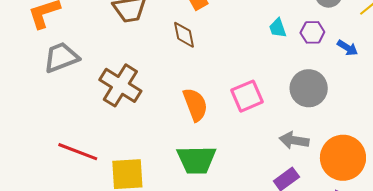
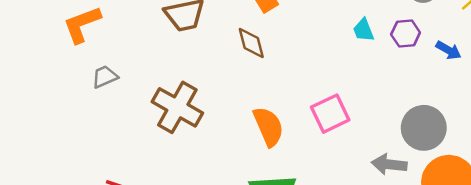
gray trapezoid: (61, 57) -> (105, 77), size x0.6
gray circle: (309, 88) -> (424, 128), moved

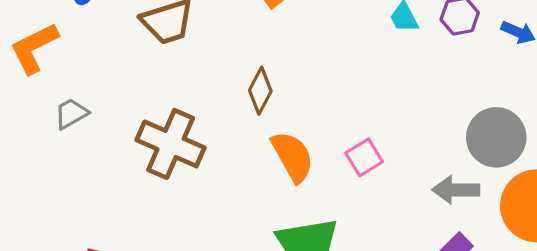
brown diamond: (251, 43) -> (260, 91), moved, turned 48
pink square: (330, 114) -> (364, 157), moved, size x0.7

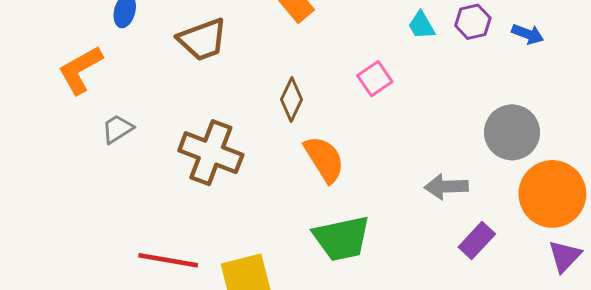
pink square: (364, 157) -> (375, 79), moved
gray arrow: (456, 190) -> (446, 187), moved

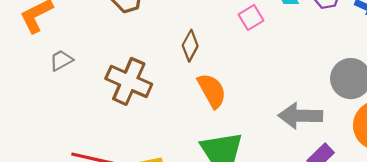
pink square: (375, 79) -> (251, 17), moved
gray arrow: (446, 187) -> (300, 116), size x1.4

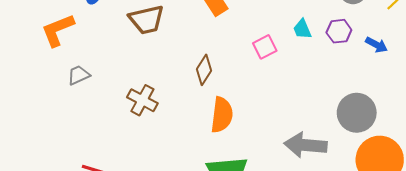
brown cross: (129, 81) -> (142, 100), size x0.7
orange semicircle: (212, 91) -> (222, 115), turned 32

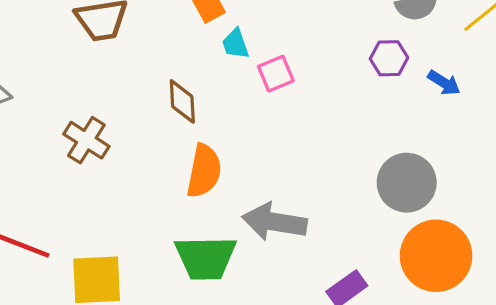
cyan trapezoid: (302, 29) -> (235, 44), moved
brown diamond: (204, 70) -> (182, 101), turned -40
gray arrow: (305, 145) -> (274, 222), moved

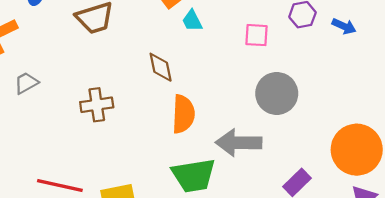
pink square: (276, 74) -> (257, 35), moved, turned 35
brown cross: (86, 140) -> (97, 105), turned -32
gray circle: (407, 183) -> (277, 93), moved

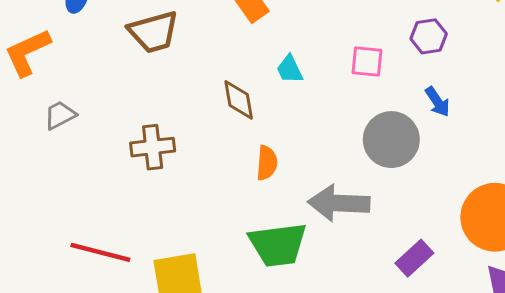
cyan trapezoid: (192, 21) -> (290, 69), moved
blue arrow: (344, 26) -> (437, 102), moved, turned 30
orange semicircle: (183, 114) -> (267, 163), size x0.7

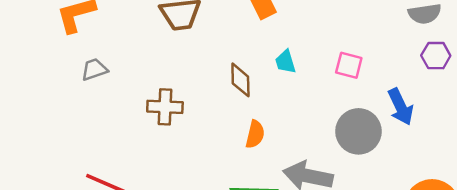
purple hexagon: (429, 36) -> (436, 56), moved
blue arrow: (437, 102) -> (401, 107), size x1.4

